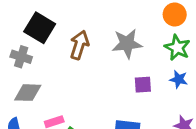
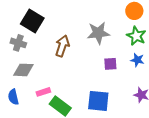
brown arrow: (79, 45) -> (62, 46), moved

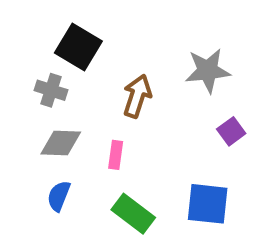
purple square: (110, 64) -> (231, 131), turned -32
pink rectangle: (43, 92) -> (116, 155), moved, turned -64
blue semicircle: (13, 97) -> (59, 196), moved, turned 35

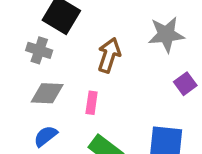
blue semicircle: (59, 196) -> (46, 136), turned 30

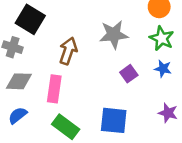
pink rectangle: (92, 103) -> (54, 89), size x1.5

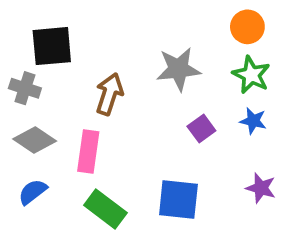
black square: (30, 19) -> (52, 46), turned -36
gray diamond: (19, 81) -> (35, 140), turned 32

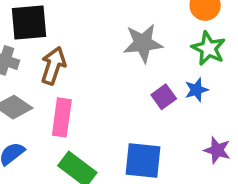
brown arrow: (109, 94) -> (53, 66), moved
blue star: (253, 121) -> (196, 90), moved, turned -30

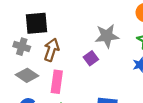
purple square: (164, 97) -> (91, 58), moved

